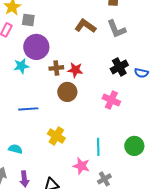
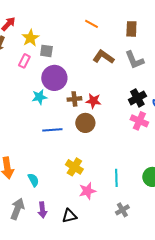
pink cross: (111, 100) -> (139, 121), moved
blue line: (28, 109) -> (52, 130), moved
cyan semicircle: (15, 149) -> (33, 180), turned 48
pink star: (81, 166) -> (87, 191), moved, turned -30

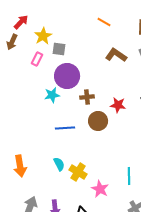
red star: (93, 101) -> (118, 105), moved
yellow cross: (74, 167) -> (78, 172), moved
cyan semicircle: (33, 180) -> (59, 164), moved
pink star: (87, 191) -> (100, 189), turned -30

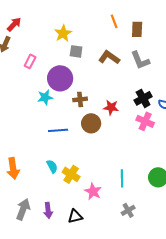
orange line: (104, 22) -> (114, 21), moved, turned 40
yellow star: (43, 36) -> (63, 33), moved
gray square: (59, 49) -> (76, 51), moved

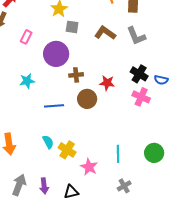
cyan star: (45, 97) -> (27, 81), moved
black cross: (143, 98) -> (139, 74), turned -30

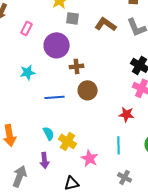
red star: (107, 83) -> (127, 114), moved
purple arrow: (44, 186) -> (45, 160), moved
gray cross: (124, 186) -> (125, 177), turned -32

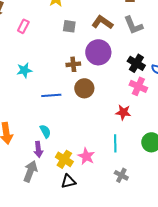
gray square: (73, 18) -> (69, 26), moved
purple circle: (57, 45) -> (98, 52), moved
yellow cross: (68, 141) -> (64, 159), moved
purple arrow: (45, 160) -> (38, 149), moved
gray arrow: (20, 176) -> (30, 171), moved

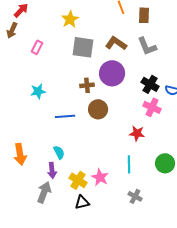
gray square: (69, 26) -> (83, 47), size x1.6

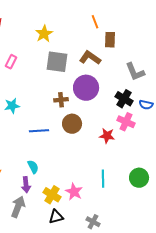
brown rectangle: (144, 15) -> (110, 40), moved
gray L-shape: (147, 46) -> (135, 72), moved
red star: (137, 133) -> (107, 136), moved
gray cross: (135, 196) -> (93, 222), moved

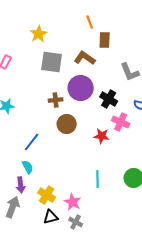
black cross: (124, 99) -> (109, 99), moved
blue line: (39, 131) -> (32, 142), moved, turned -48
pink star: (74, 192) -> (73, 202), moved
gray cross: (93, 222) -> (76, 222), moved

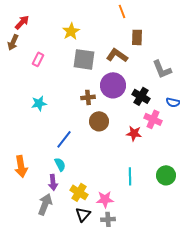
orange line: (90, 22) -> (122, 11), moved
pink star: (73, 202) -> (105, 199), turned -30
black triangle: (51, 217) -> (83, 214), turned -35
gray cross: (76, 222) -> (108, 219), turned -32

